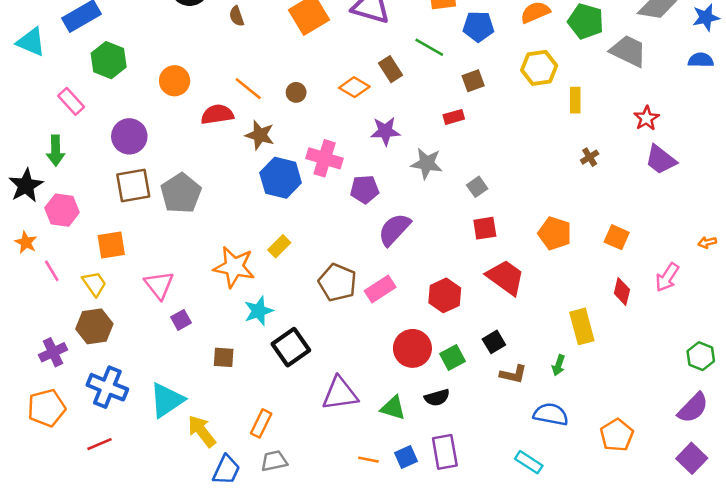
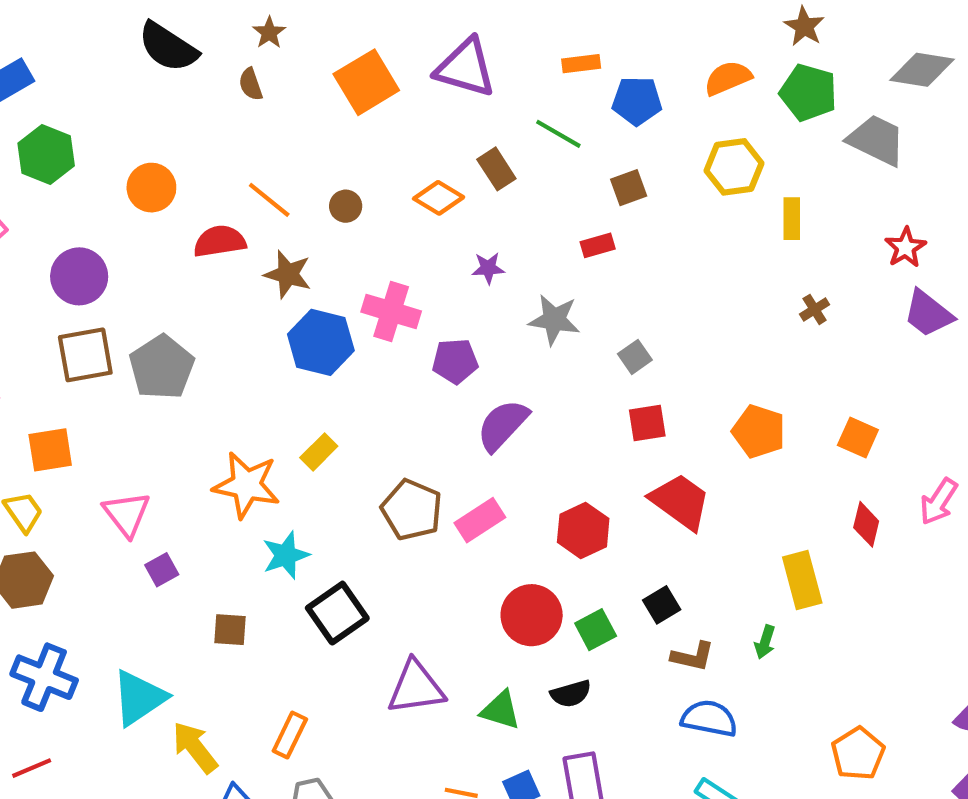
purple star: (385, 131) -> (488, 268), size x0.7
blue semicircle: (551, 414) -> (709, 718), moved

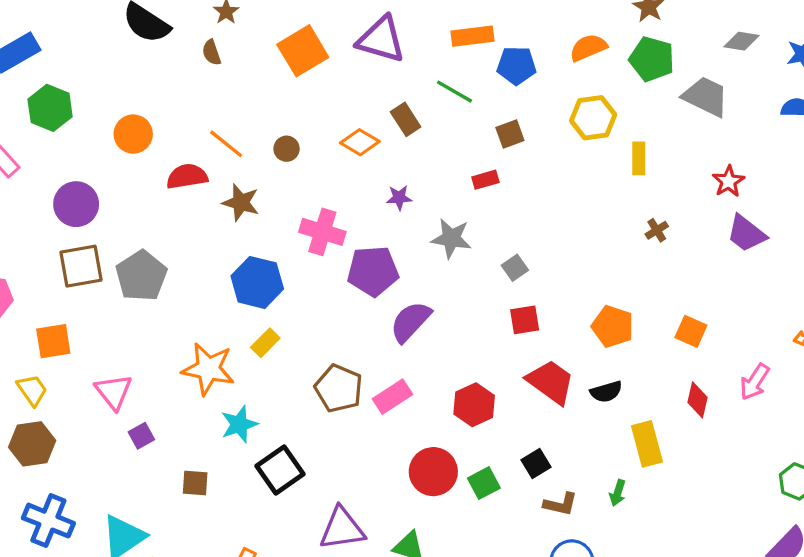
orange rectangle: (581, 64) -> (472, 36), size x1.4
gray diamond: (922, 70) -> (742, 41), size x0.7
blue hexagon: (321, 342) -> (257, 282), moved
purple pentagon: (455, 361) -> (373, 271), size x1.4
black semicircle: (571, 694) -> (606, 392), moved

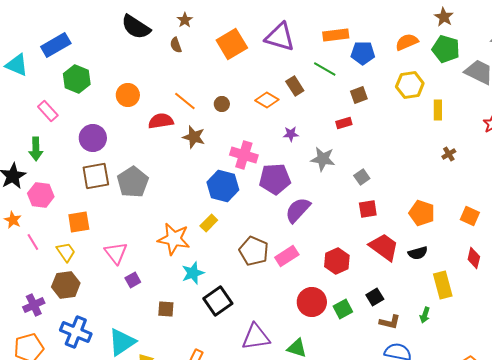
blue hexagon: (257, 282) -> (223, 186), moved

